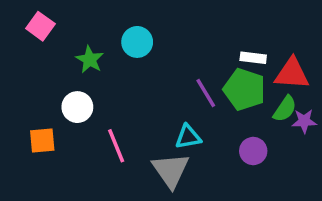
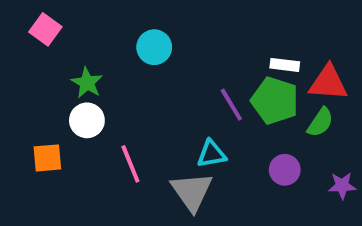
green star: (90, 60) -> (87, 83), moved
purple star: (304, 121) -> (342, 186), moved

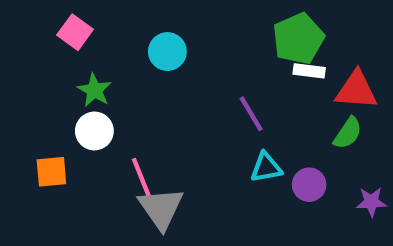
pink square: (45, 29) -> (75, 32), moved
green pentagon: (275, 101) -> (298, 39), moved, turned 30
cyan triangle: (212, 154) -> (266, 167), moved
gray triangle: (192, 192) -> (161, 208), moved

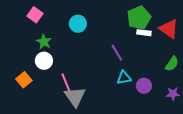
red triangle: (356, 90) -> (169, 29), moved, turned 30
green semicircle: (348, 133) -> (172, 64), moved
orange square: (51, 172) -> (24, 80), turned -35

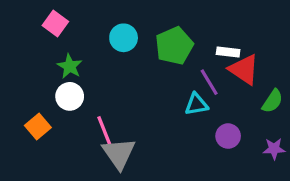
green pentagon: (139, 18) -> (174, 46), moved
red triangle: (169, 29) -> (244, 69), moved
purple line: (117, 53) -> (209, 82), moved
cyan triangle: (124, 78) -> (196, 104), moved

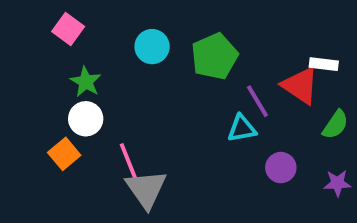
white rectangle: (228, 52) -> (324, 64), moved
orange square: (38, 127) -> (64, 154), moved

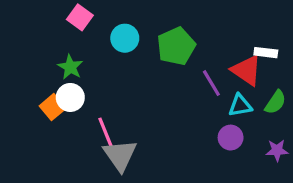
pink square: (68, 29) -> (80, 17), moved
cyan triangle: (242, 129) -> (240, 105), moved
orange square: (64, 154) -> (53, 107), moved

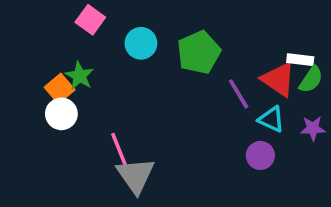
white circle: (70, 97) -> (61, 114), moved
green semicircle: (275, 102) -> (311, 79), moved
cyan triangle: (240, 105) -> (271, 119), turned 35
orange square: (53, 107) -> (60, 89), moved
purple star: (277, 150) -> (313, 128), moved

